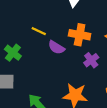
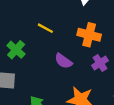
purple semicircle: (56, 47) -> (63, 61), moved

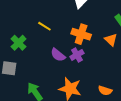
purple cross: (100, 63) -> (77, 55), moved

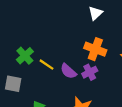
yellow line: (44, 26) -> (47, 65), moved

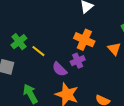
purple semicircle: (68, 71) -> (60, 69), moved

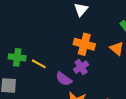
green cross: (19, 42) -> (17, 57), turned -35

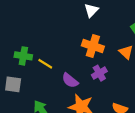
purple cross: (81, 67) -> (99, 73), moved

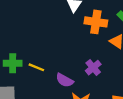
orange cross: (93, 46) -> (96, 22), moved

